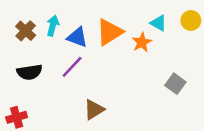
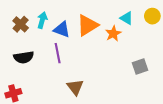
purple line: (72, 67) -> (58, 53), turned -54
gray square: (175, 84) -> (140, 67), turned 35
brown triangle: (94, 110) -> (75, 87), turned -36

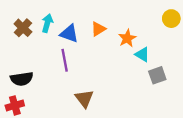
cyan triangle: (127, 18) -> (142, 54), moved
orange triangle: (88, 25) -> (98, 29), size x0.6
black semicircle: (24, 57) -> (22, 79), moved

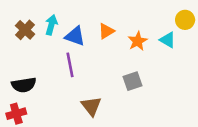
cyan triangle: (142, 54) -> (168, 40), moved
gray square: (157, 75) -> (133, 81), moved

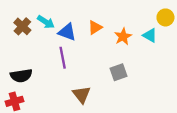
cyan arrow: (51, 25) -> (46, 22), turned 108

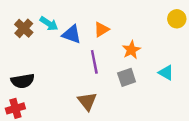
cyan triangle: (150, 35) -> (166, 73), moved
orange star: (123, 36) -> (131, 50), moved
purple line: (63, 58) -> (94, 62), moved

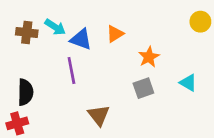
brown cross: (24, 28) -> (27, 33), turned -36
purple line: (94, 62) -> (71, 70), moved
black semicircle: (23, 81) -> (25, 92), turned -80

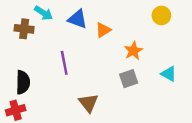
yellow circle: (200, 22) -> (161, 15), moved
cyan arrow: (55, 27) -> (44, 13), moved
blue triangle: (81, 39) -> (78, 19), moved

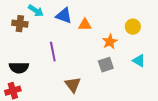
yellow circle: (161, 15) -> (133, 27), moved
orange triangle: (103, 30) -> (85, 25), turned 32
black semicircle: (23, 82) -> (19, 68), turned 90

